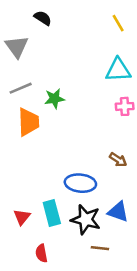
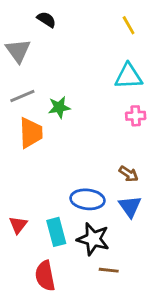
blue triangle: (118, 212) -> (130, 206), moved, turned 35
red triangle: (22, 217) -> (18, 225), moved
red semicircle: (41, 253) -> (45, 276), size x1.5

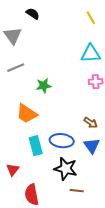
green star: (59, 107) -> (44, 86), moved
orange trapezoid: (31, 133) -> (27, 114), moved, turned 125
red triangle: (18, 225) -> (13, 170), moved
cyan rectangle: (56, 232) -> (36, 146), moved

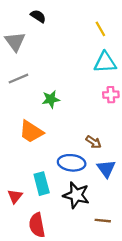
yellow line: (91, 18) -> (100, 29), moved
brown arrow: (91, 123) -> (94, 142), moved
cyan rectangle: (36, 146) -> (42, 184), moved
brown line: (77, 191) -> (103, 221), moved

